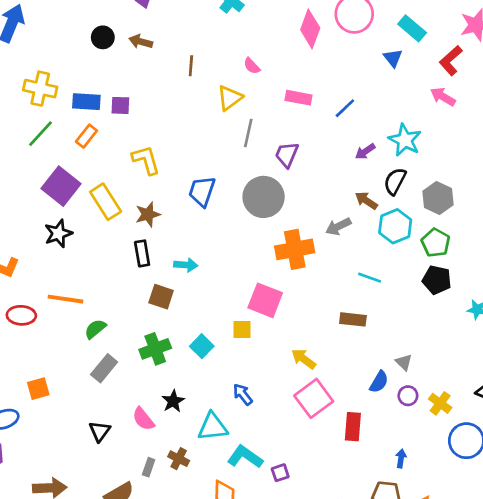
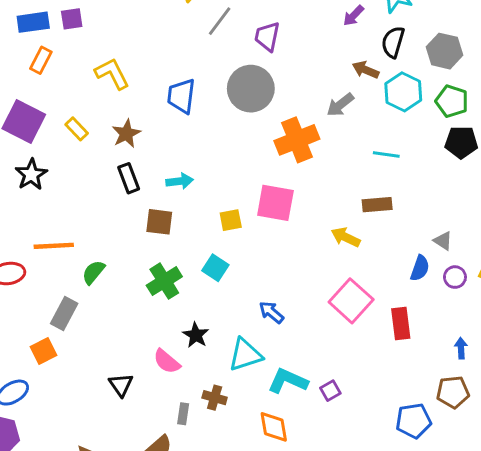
gray line: (248, 133) -> (220, 21), turned 36
yellow rectangle: (106, 202) -> (77, 129), size x0.6
yellow square: (242, 329) -> (231, 220), moved
yellow arrow: (304, 359) -> (346, 237), moved
gray rectangle: (104, 368) -> (64, 314), moved

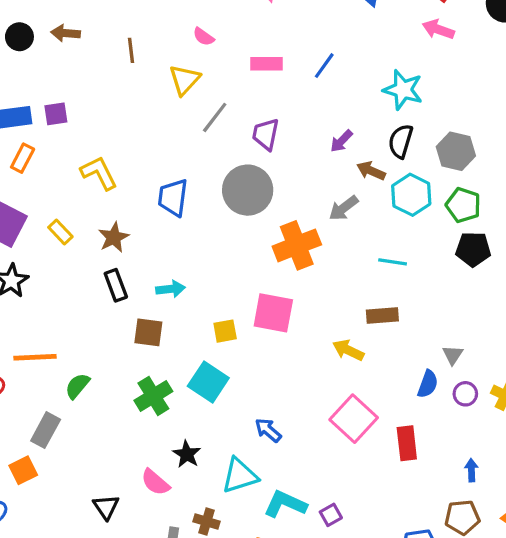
purple arrow: (353, 16) -> (341, 141), moved
gray triangle: (443, 241) -> (453, 355), turned 30
cyan square: (215, 268) -> (208, 382), size x1.4

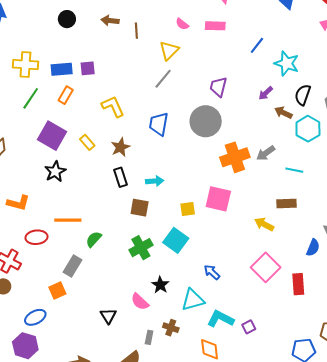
brown arrow: (66, 33) -> (110, 21), moved
pink rectangle: (266, 64) -> (215, 26), moved
cyan star: (403, 90) -> (287, 63), moved
gray line: (215, 117) -> (163, 79), moved
gray arrow: (343, 208) -> (266, 153), moved

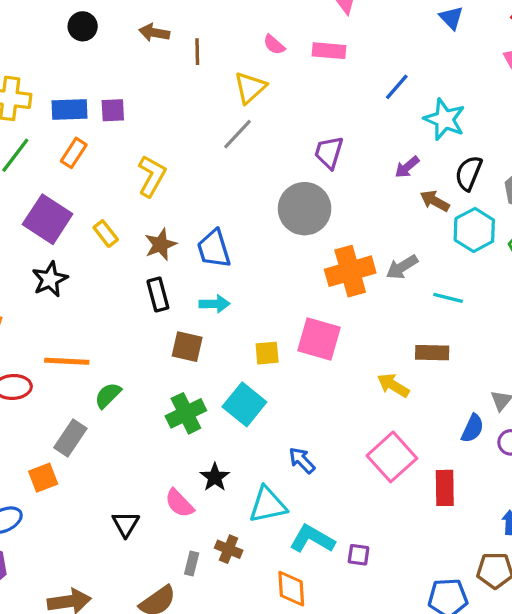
yellow L-shape: (113, 106) -> (152, 176), turned 50
blue trapezoid: (159, 124) -> (214, 249), moved, turned -30
purple square: (249, 327) -> (359, 555), turned 32

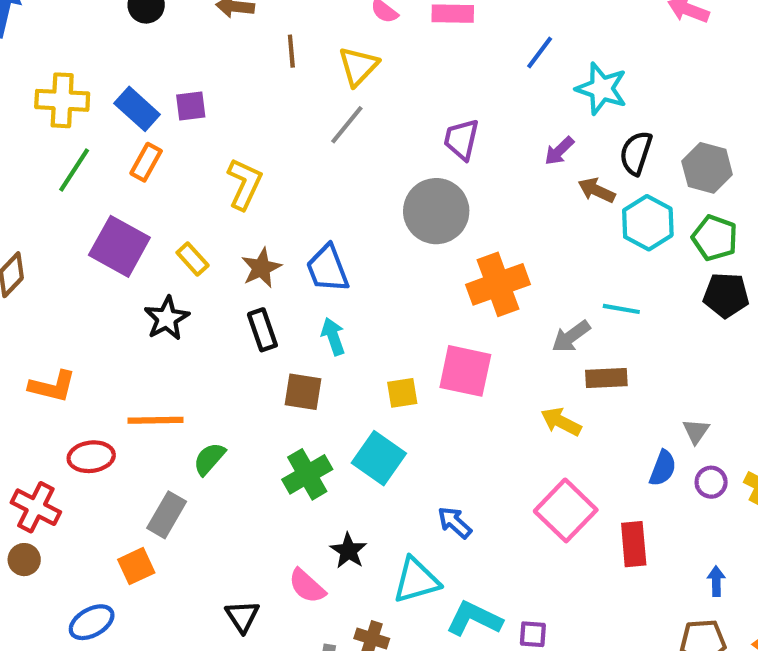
brown line: (197, 52) -> (291, 51), moved
blue rectangle: (69, 109) -> (137, 109), turned 48
gray arrow: (402, 267) -> (571, 336), moved
black star: (50, 279) -> (167, 318), moved
cyan arrow: (215, 304) -> (333, 336), turned -104

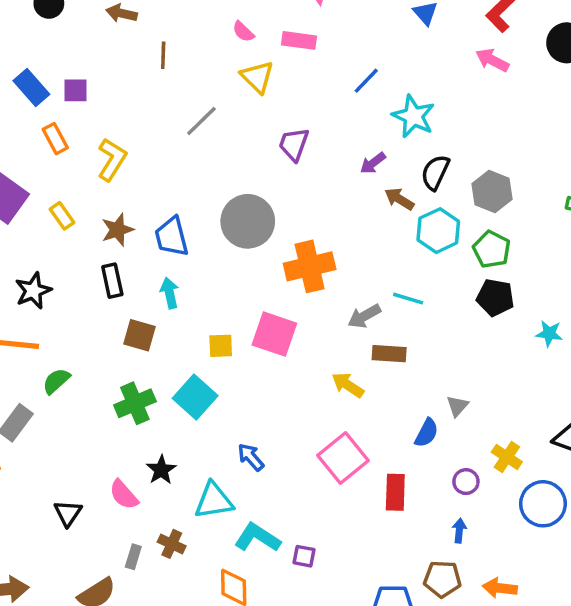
yellow triangle: (358, 66) -> (257, 77), moved, turned -36
orange rectangle: (146, 162) -> (55, 139), moved, turned -64
gray circle: (436, 211) -> (248, 221), moved
black star: (167, 318) -> (33, 291), moved
purple circle: (711, 482) -> (466, 482), moved

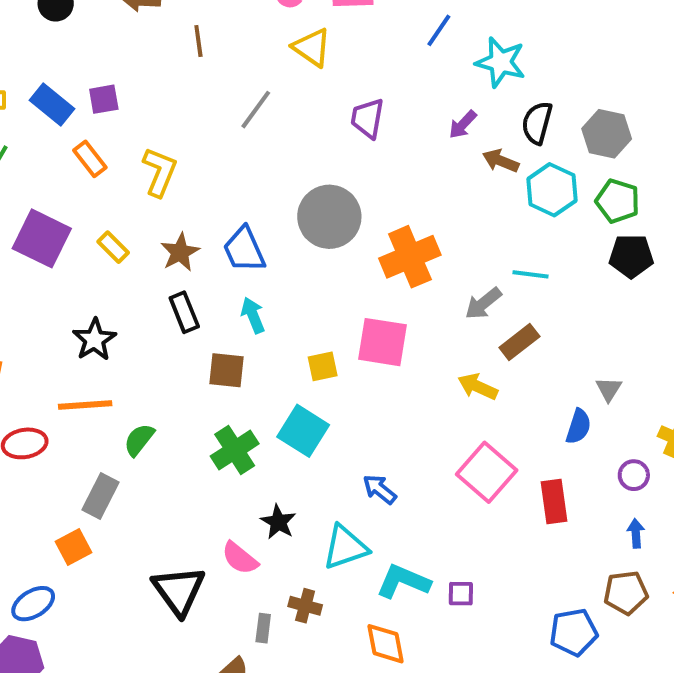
brown rectangle: (389, 354) -> (519, 342), turned -32
black triangle: (68, 513) -> (179, 591), size x1.6

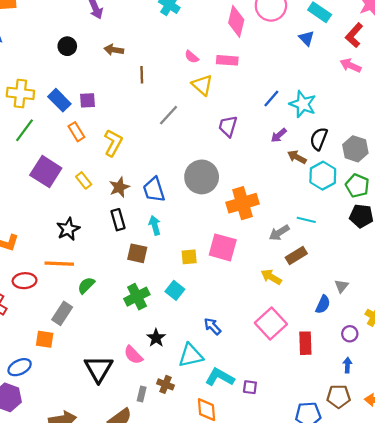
blue line: (439, 30) -> (271, 98), moved
cyan square: (303, 431) -> (175, 290), size x0.7
orange square: (74, 547) -> (45, 339), turned 30

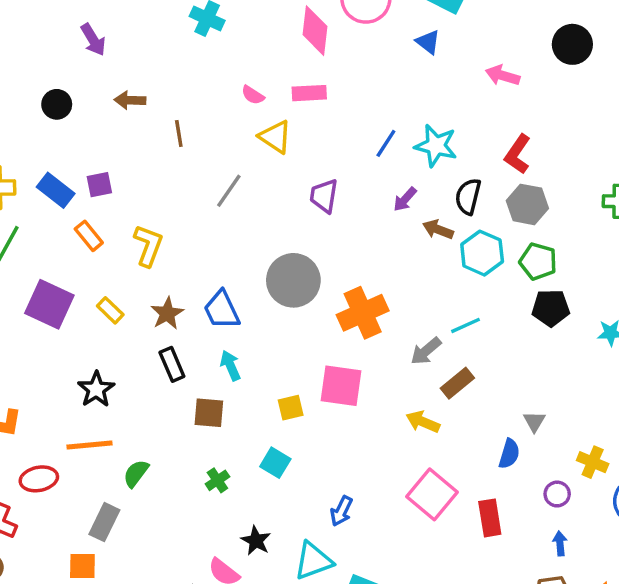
red L-shape: (354, 35) -> (518, 154), moved
cyan line: (306, 220) -> (466, 325), turned -30
green cross: (137, 297) -> (217, 480), size x0.6
blue arrow: (212, 326) -> (341, 511), turned -102

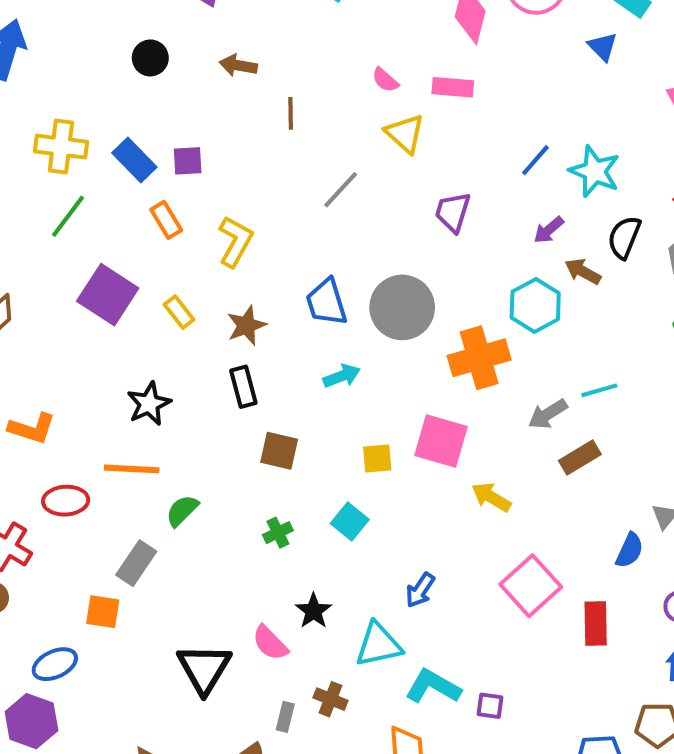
cyan hexagon: (482, 253) -> (535, 305), moved
blue trapezoid: (222, 310) -> (327, 302), moved
cyan arrow: (230, 365) -> (342, 376), moved, turned 84
yellow arrow: (423, 422) -> (491, 497), moved

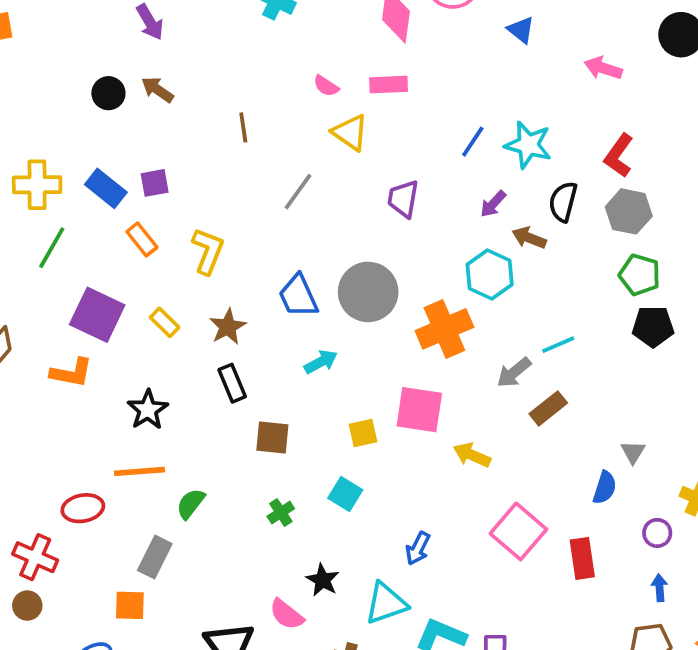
brown arrow: (238, 65) -> (157, 90), moved, turned 32
orange L-shape: (32, 428) -> (71, 373), moved

